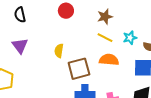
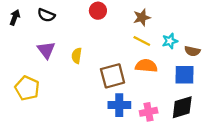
black semicircle: (20, 15) -> (46, 15), turned -56
yellow semicircle: (59, 51) -> (77, 56), moved

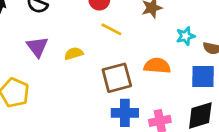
yellow line: (142, 41) -> (111, 29), moved
yellow semicircle: (77, 56) -> (74, 54), turned 64

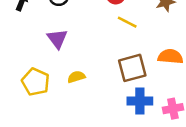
yellow semicircle: (74, 54) -> (76, 77), moved

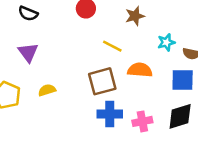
yellow line: (127, 22) -> (112, 46), moved

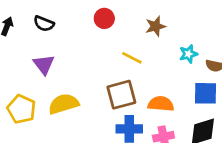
orange semicircle: (140, 70) -> (161, 104), moved
yellow semicircle: (47, 90) -> (64, 104), size x1.6

